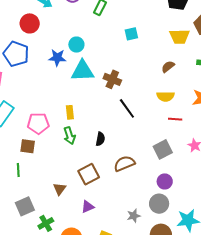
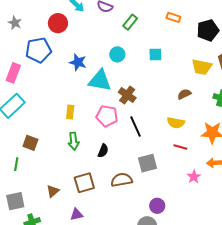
cyan circle: (76, 45) -> (117, 54), moved
blue pentagon: (16, 54) -> (38, 50), turned 30
yellow rectangle: (70, 112) -> (70, 112), moved
pink pentagon: (38, 123) -> (107, 116), moved
gray square: (163, 149) -> (148, 163), moved

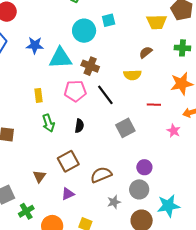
cyan circle: (117, 54) -> (84, 31), moved, size x1.5
yellow semicircle: (176, 123) -> (132, 75), moved
brown semicircle: (122, 180) -> (101, 175), moved

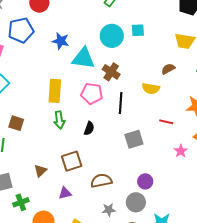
yellow rectangle: (38, 95) -> (55, 91), size x1.6
black line: (105, 95) -> (121, 103), turned 30

